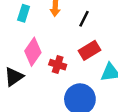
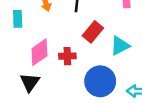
pink diamond: (33, 52) -> (39, 52), turned 40

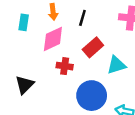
pink diamond: (39, 52) -> (53, 39), moved

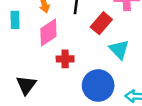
red rectangle: (93, 47) -> (101, 23), moved
cyan triangle: (116, 65) -> (119, 49), turned -48

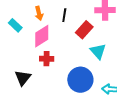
cyan rectangle: (15, 20) -> (15, 25), turned -48
red cross: (65, 59) -> (47, 59), moved

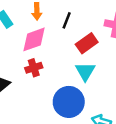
cyan triangle: (98, 51) -> (85, 71), moved
red cross: (47, 59) -> (34, 68), turned -32

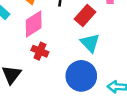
red cross: (34, 68) -> (40, 51), turned -35

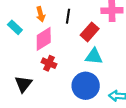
cyan triangle: (90, 43) -> (94, 56), turned -42

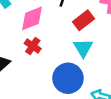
cyan triangle: (94, 56) -> (83, 48), turned 42

